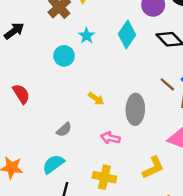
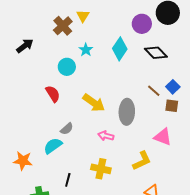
red semicircle: (21, 94) -> (53, 94), moved
yellow arrow: (96, 99) -> (94, 103), size x1.6
cyan semicircle: (53, 164) -> (53, 146), moved

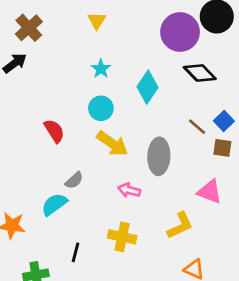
purple circle: (142, 24) -> (180, 32), size x1.4
brown cross: (63, 26) -> (29, 28), moved
cyan diamond: (120, 49) -> (148, 87), moved
cyan circle: (67, 67) -> (101, 108), moved

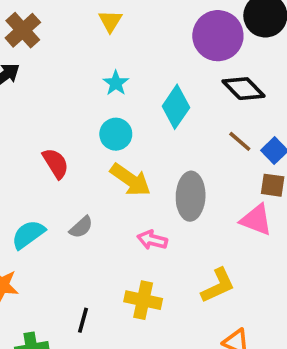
brown line: (197, 127) -> (240, 141), moved
pink triangle: (210, 192) -> (256, 220), moved
cyan semicircle: (54, 204) -> (28, 234), moved

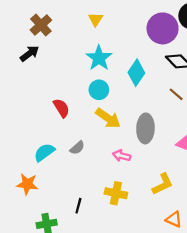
cyan star: (116, 83) -> (99, 58), size x1.6

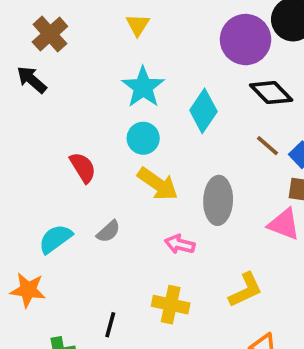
black arrow: (30, 53) -> (32, 80), turned -102

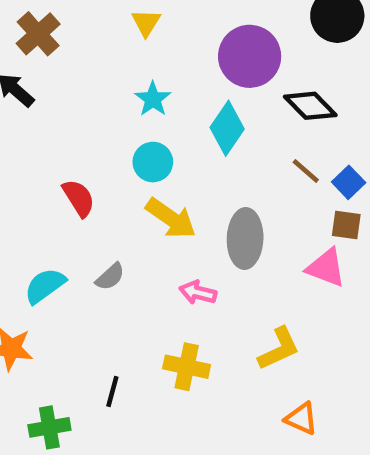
purple circle: (246, 40) -> (250, 56), moved
cyan star: (143, 87) -> (153, 99), size x0.7

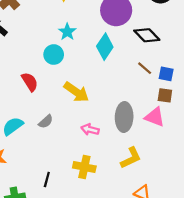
cyan circle: (153, 162) -> (54, 55), moved
blue square: (349, 182) -> (166, 74), turned -35
gray ellipse: (245, 238) -> (124, 117), moved

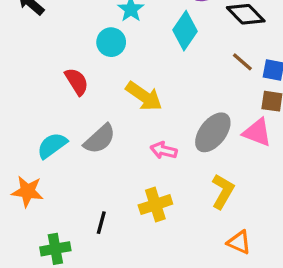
gray ellipse: (124, 117) -> (213, 132), turned 36
gray semicircle: (46, 122) -> (100, 139), size x1.5
yellow L-shape: (131, 158) -> (223, 191), turned -35
yellow cross: (84, 167) -> (155, 205), turned -30

